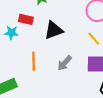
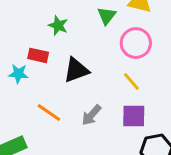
orange line: (34, 61) -> (49, 113), turned -54

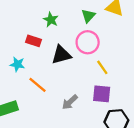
pink circle: (136, 43) -> (88, 42), moved
cyan star: (18, 74) -> (17, 64), moved
gray arrow: (91, 115) -> (70, 102), moved

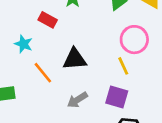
pink circle: (88, 42) -> (134, 40), moved
black triangle: (61, 55) -> (75, 59), moved

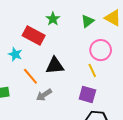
red rectangle: (48, 20) -> (34, 35), size x1.5
gray arrow: (77, 100) -> (44, 95), moved

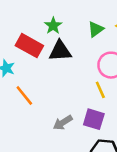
black triangle: (55, 66) -> (60, 51), moved
gray arrow: (44, 95) -> (63, 123), moved

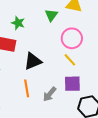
black triangle: (60, 51) -> (33, 61), moved
orange line: (24, 95) -> (27, 88), moved, turned 48

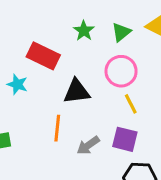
green star: (18, 23) -> (84, 31), moved
pink circle: (72, 38) -> (121, 71), moved

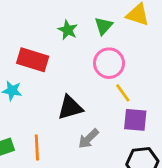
black triangle: (77, 91) -> (70, 108), moved
orange line: (57, 128) -> (37, 147), moved
purple square: (125, 139) -> (135, 120), moved

